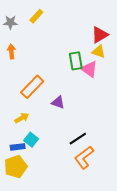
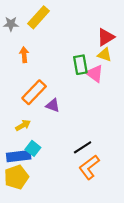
yellow rectangle: (36, 16) -> (38, 17), size x1.5
orange arrow: (11, 51) -> (24, 55), moved
purple triangle: (58, 102) -> (53, 105), moved
blue rectangle: (18, 147) -> (19, 156), size x1.5

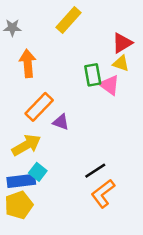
yellow rectangle: (38, 17) -> (68, 20), moved
orange arrow: (24, 55) -> (28, 63), size x1.5
yellow arrow: (23, 125) -> (26, 145), size x1.6

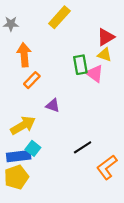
orange rectangle: (39, 107) -> (32, 80), moved, size x0.7
orange L-shape: (103, 194) -> (107, 167), moved

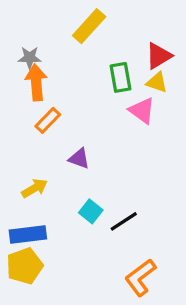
gray star: (11, 24) -> (30, 58), moved
green rectangle: (80, 65) -> (121, 77), moved
yellow arrow: (23, 125) -> (35, 188), size x0.7
cyan square: (33, 148) -> (91, 211), moved
orange L-shape: (107, 167) -> (140, 278), moved

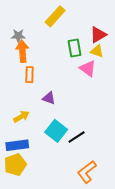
orange rectangle: (48, 120) -> (30, 75), turned -42
cyan square: (91, 211) -> (56, 131), size x1.5

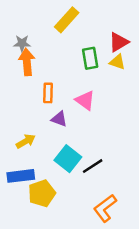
pink triangle: (88, 69) -> (85, 100), moved
orange rectangle: (30, 75) -> (48, 93), moved
yellow pentagon: (15, 165) -> (42, 193), moved

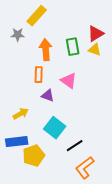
yellow rectangle: (67, 20) -> (37, 16), moved
orange arrow: (27, 62) -> (46, 50), moved
black line: (93, 166) -> (75, 146), moved

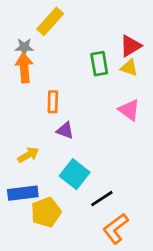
orange arrow: (46, 50) -> (24, 68), moved
pink triangle: (69, 81) -> (129, 110), moved

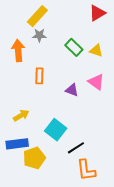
red triangle: (131, 46) -> (97, 13), moved
gray star: (24, 47) -> (39, 35), moved
green rectangle: (99, 64) -> (74, 47), turned -36
purple triangle: (65, 130) -> (72, 90), moved
orange L-shape: (116, 229) -> (86, 170), turned -60

